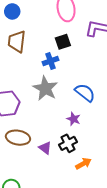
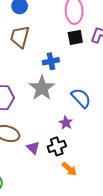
black square: (63, 42) -> (75, 37), moved
orange arrow: (83, 164) -> (69, 169), turned 63

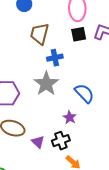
brown trapezoid: (20, 37) -> (40, 34), moved

